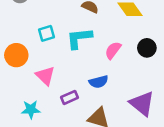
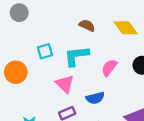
pink triangle: (45, 76) -> (65, 84), moved

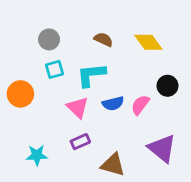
gray circle: (19, 13) -> (49, 39), moved
pink semicircle: (109, 68) -> (140, 105), moved
blue semicircle: (95, 98) -> (113, 103), moved

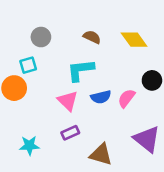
cyan square: (54, 69) -> (28, 65), moved

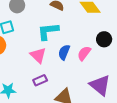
blue semicircle: (101, 97) -> (64, 52), turned 126

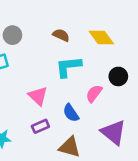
cyan L-shape: (48, 31) -> (68, 67), moved
blue semicircle: (64, 52) -> (71, 113), moved, turned -56

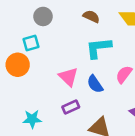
blue semicircle: (71, 113) -> (95, 84), moved

